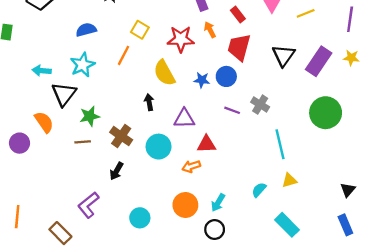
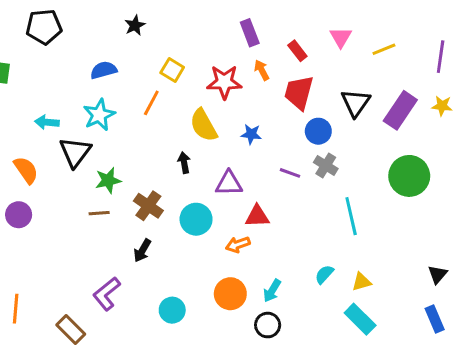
blue circle: (226, 76) -> (318, 131), moved
orange semicircle: (44, 122) -> (26, 170), moved
yellow triangle: (289, 180) -> (362, 282), moved

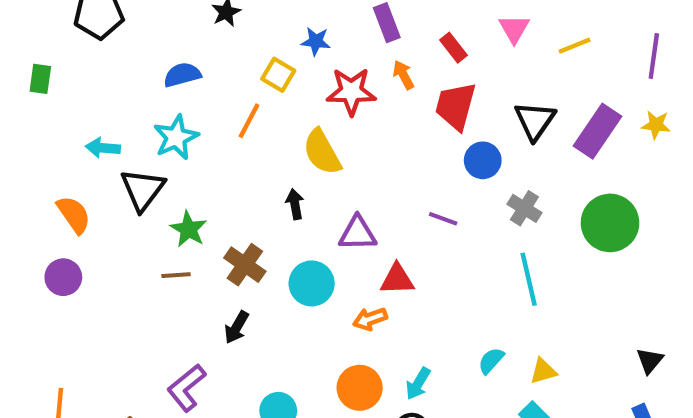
blue star: (251, 134) -> (316, 41), moved
gray cross: (326, 165) -> (524, 208), moved
green star: (108, 180) -> (188, 229), turned -30

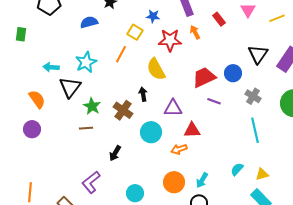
blue semicircle: (182, 75) -> (89, 22), moved
red trapezoid: (456, 106) -> (204, 77), moved, turned 50
brown cross: (245, 265) -> (123, 110), moved

